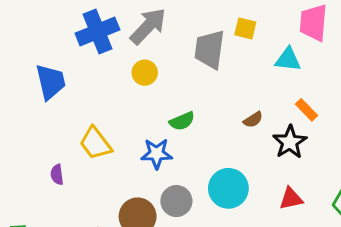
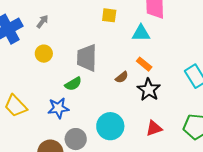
gray arrow: (148, 26) -> (42, 21), size x0.5
gray trapezoid: (210, 49) -> (87, 58), moved
orange rectangle: (307, 110) -> (144, 64), moved

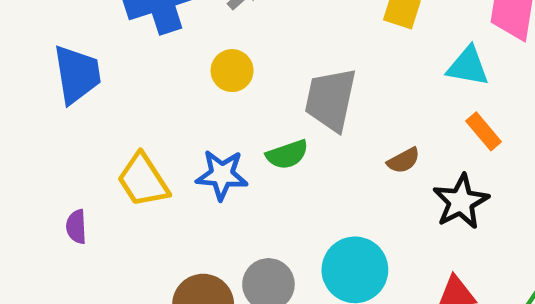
orange rectangle: (144, 64) -> (484, 131), moved
blue star: (58, 108) -> (222, 175), moved

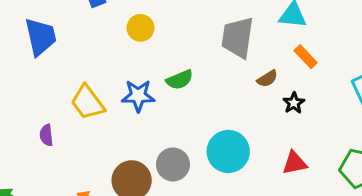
gray trapezoid: (331, 100) -> (238, 37), moved
brown semicircle: (403, 161) -> (267, 79), moved
black star: (461, 202) -> (294, 103), size x0.6

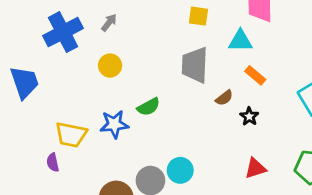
yellow trapezoid: (88, 102) -> (71, 135), turned -36
purple semicircle: (46, 135) -> (53, 162), moved
cyan circle: (228, 151) -> (180, 170), moved, size x0.7

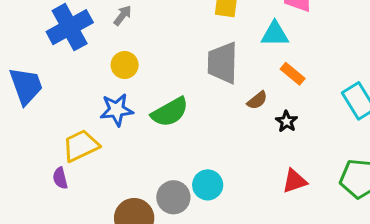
green semicircle: (149, 107) -> (170, 112), size x1.4
blue star: (114, 124) -> (117, 110), moved
yellow trapezoid: (71, 135) -> (81, 146), turned 144

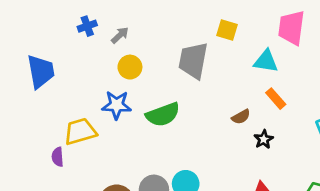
gray arrow: (123, 15) -> (120, 35), moved
blue cross: (70, 27) -> (87, 26), size x0.5
gray trapezoid: (223, 63) -> (193, 61), moved

